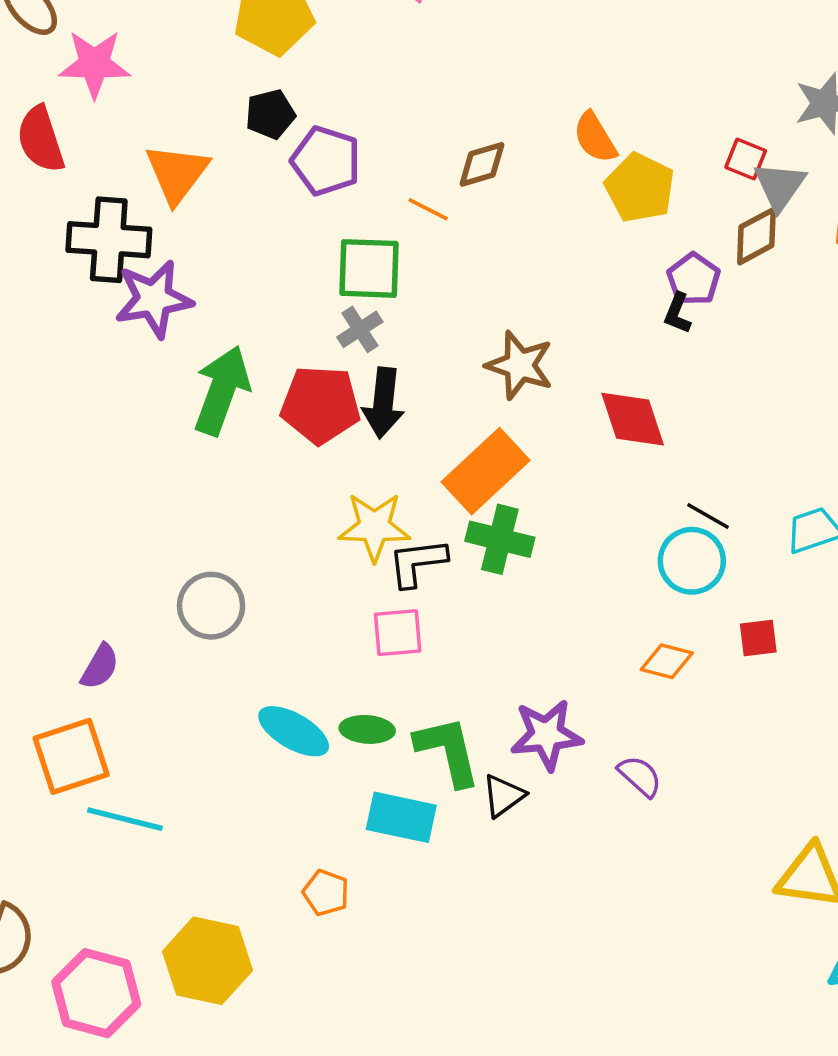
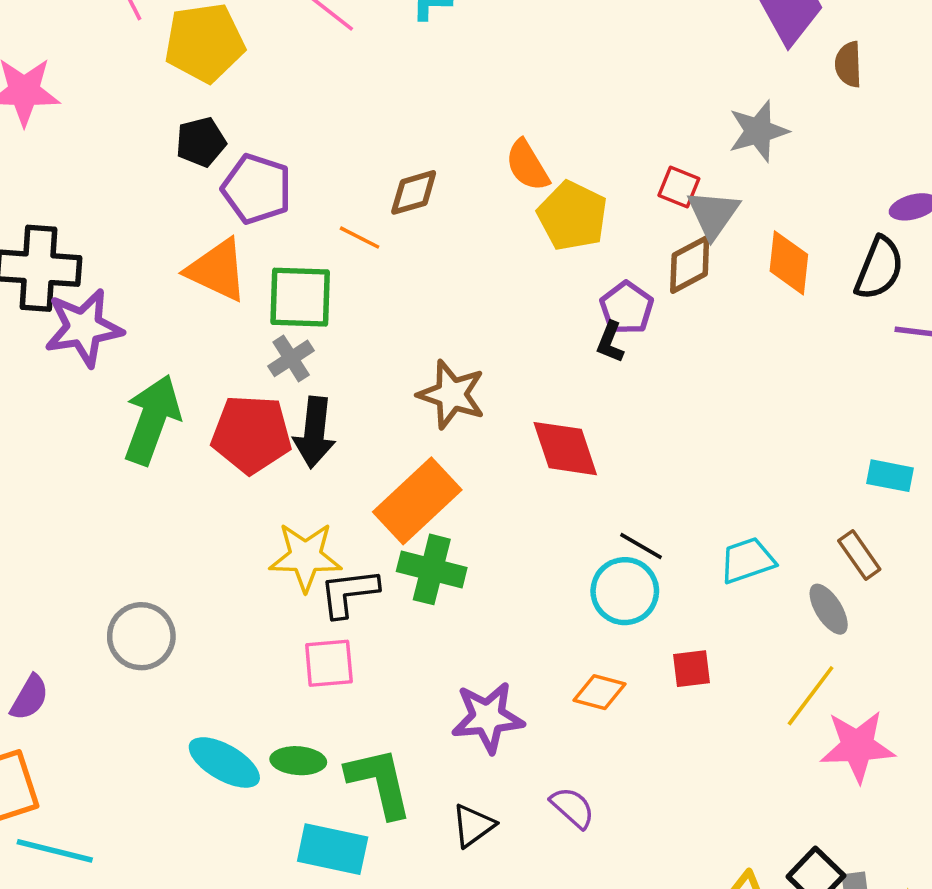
orange triangle: (177, 173) -> (217, 270), moved, turned -42
purple star: (547, 735) -> (488, 717), moved
black triangle: (503, 796) -> (473, 826), moved

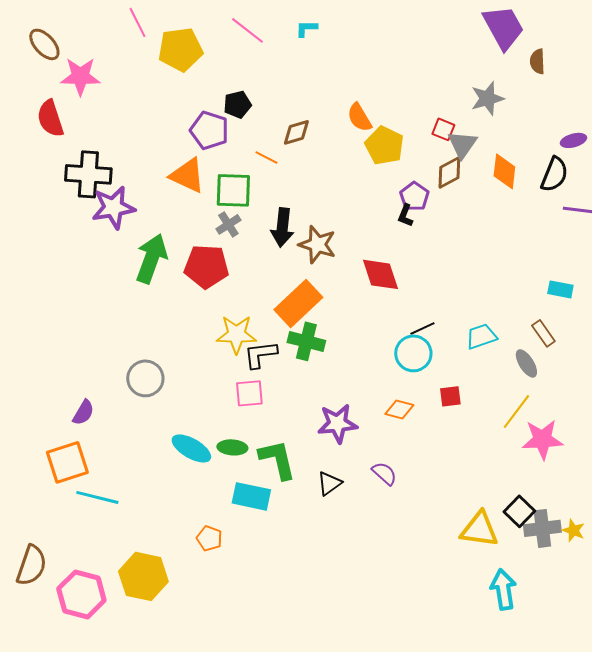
black pentagon: (201, 142) -> (237, 104), moved
black arrow: (314, 432) -> (282, 227), moved
black line: (641, 546) -> (422, 328), turned -55

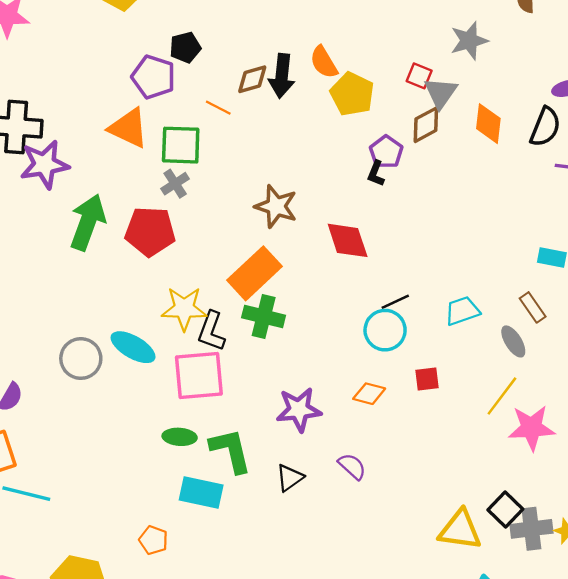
black arrow: (282, 227) -> (282, 76), moved
black L-shape: (260, 354) -> (211, 331), turned -63
pink square: (249, 393) -> (199, 376), size x1.6
cyan ellipse: (191, 448) -> (133, 347), moved

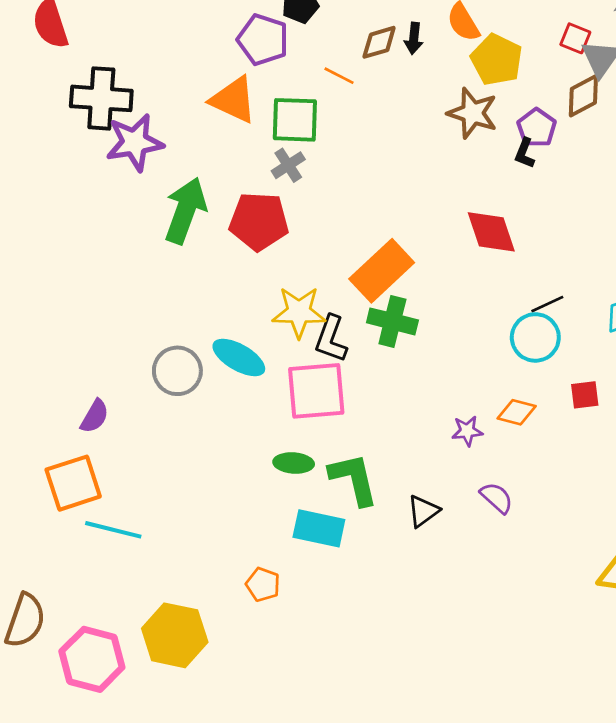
black arrow: (282, 76) -> (414, 38), size x0.6
brown star: (276, 206) -> (473, 113), moved
purple star: (299, 410) -> (467, 431), moved, size x0.6

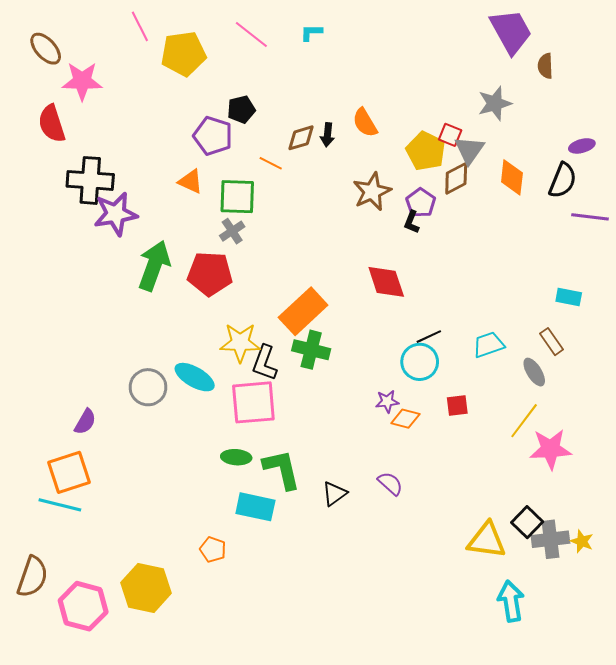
yellow pentagon: (497, 60) -> (426, 151), moved
orange triangle: (233, 100) -> (191, 181), size x0.7
brown star: (473, 113) -> (372, 192), turned 30
purple star: (467, 431) -> (387, 401), moved
cyan line: (113, 530) -> (60, 505), moved

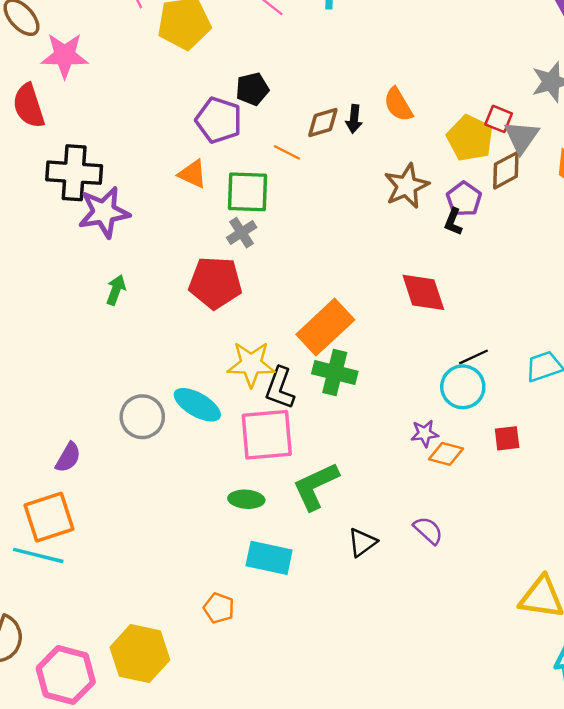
green arrow: (154, 266) -> (116, 290), moved, size x0.5
green L-shape: (282, 469) -> (316, 486), moved, turned -102

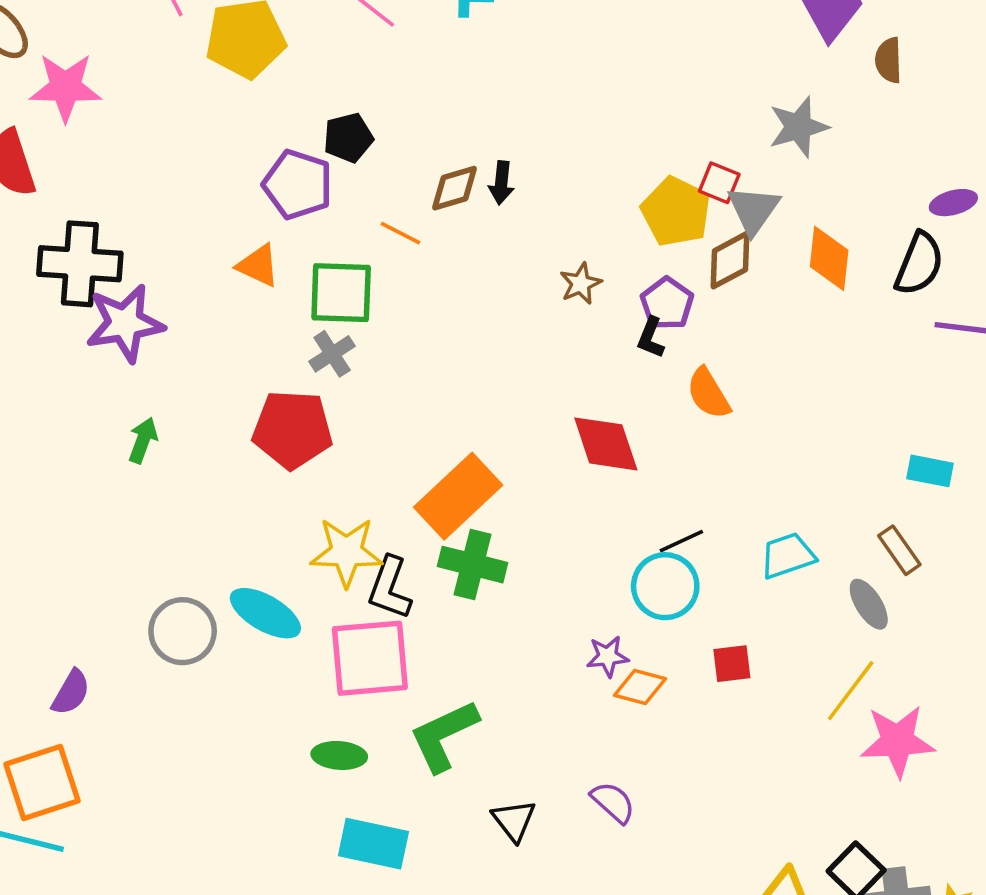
orange semicircle: (398, 105) -> (708, 393), moved
brown star: (407, 186) -> (581, 284), size x0.6
black triangle: (362, 542) -> (514, 820), turned -32

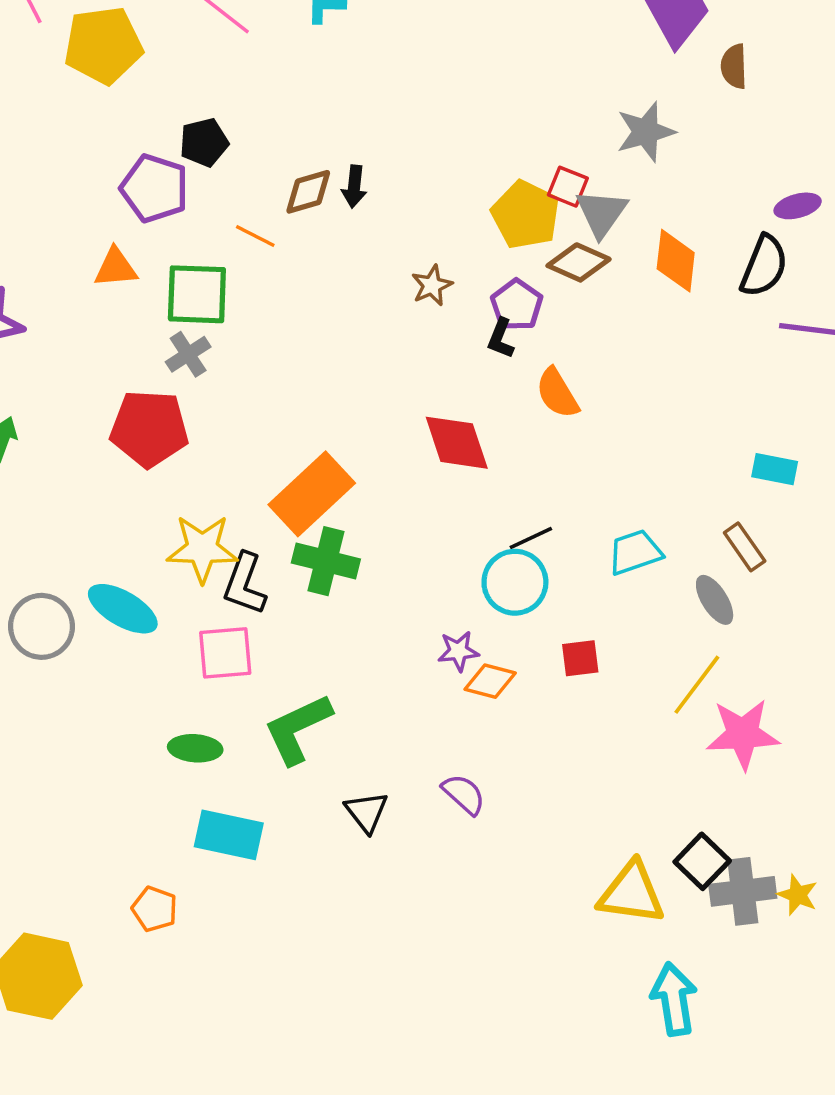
brown diamond: (730, 260) -> (579, 262), turned 52
orange triangle: (258, 266) -> (116, 268), turned -30
pink square: (370, 658) -> (225, 653), size x0.7

